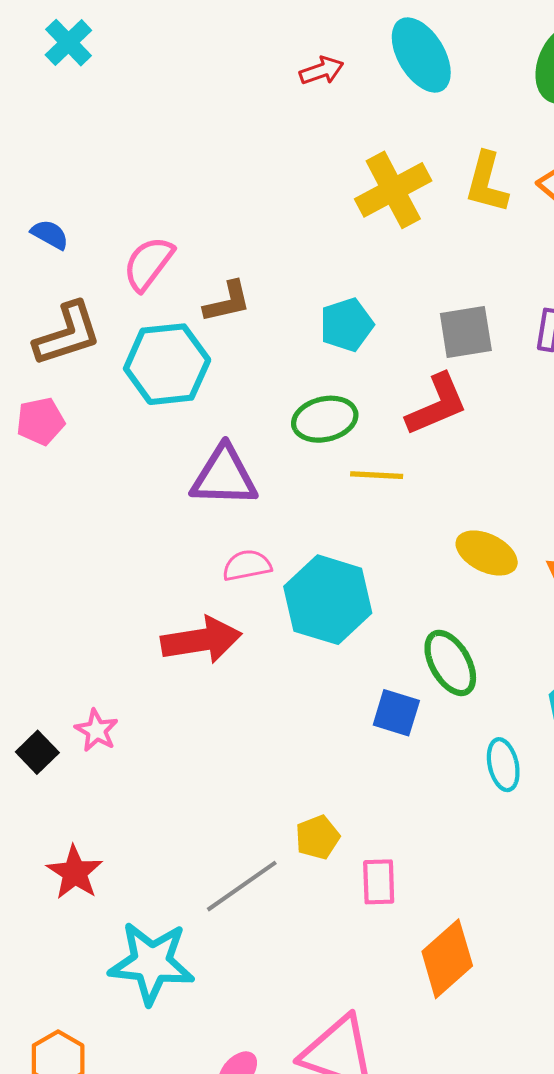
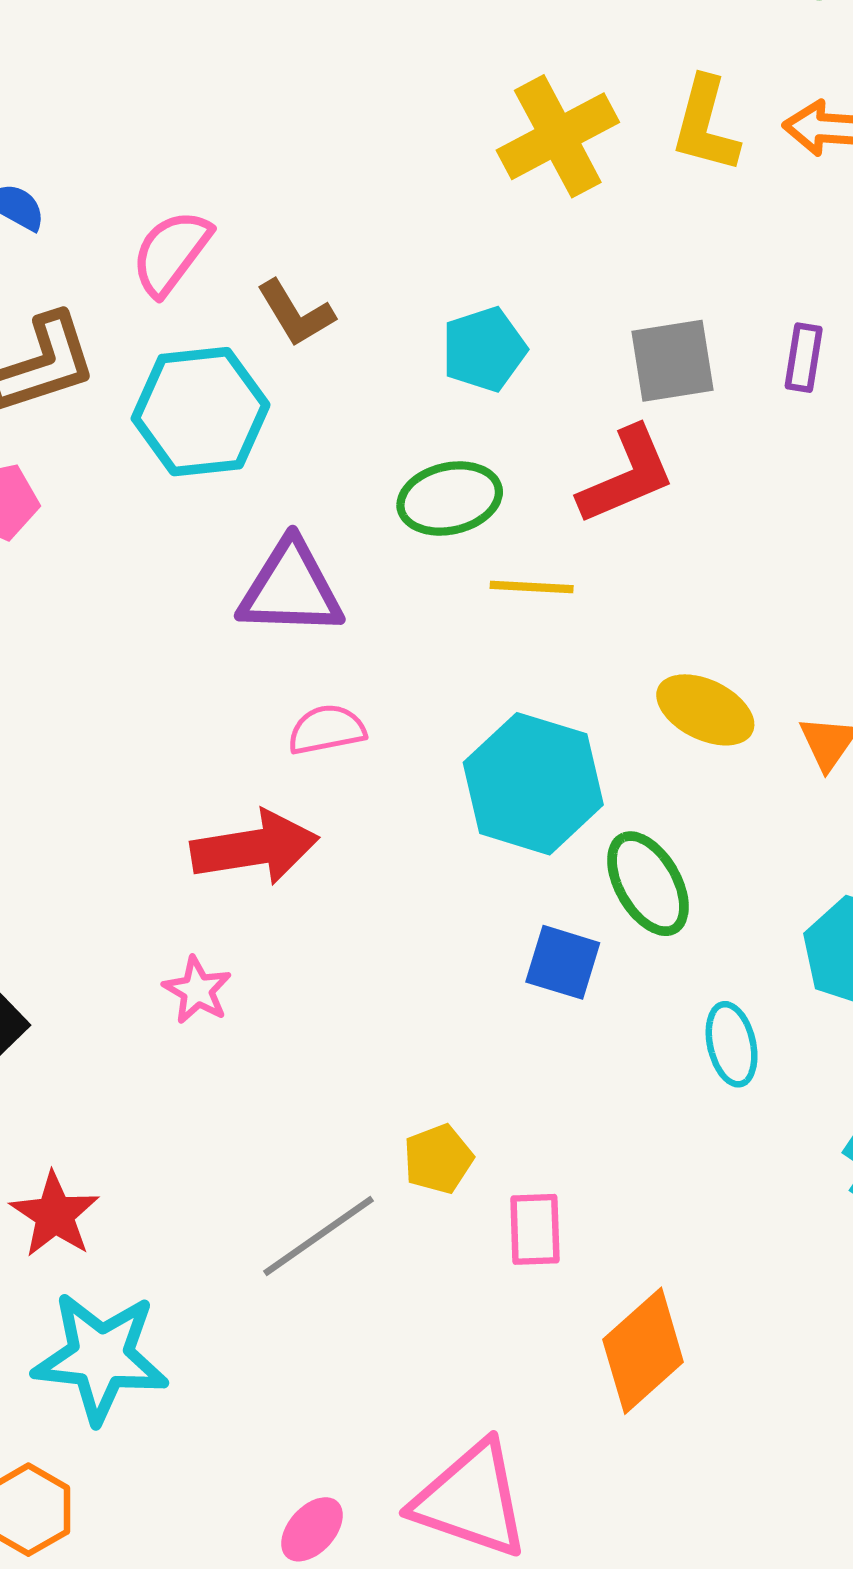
brown L-shape: (227, 302) -> (296, 313), turned 72
cyan hexagon: (328, 600) -> (533, 784), moved
pink star: (96, 730) -> (197, 990), moved
cyan star: (151, 963) -> (101, 1357), moved

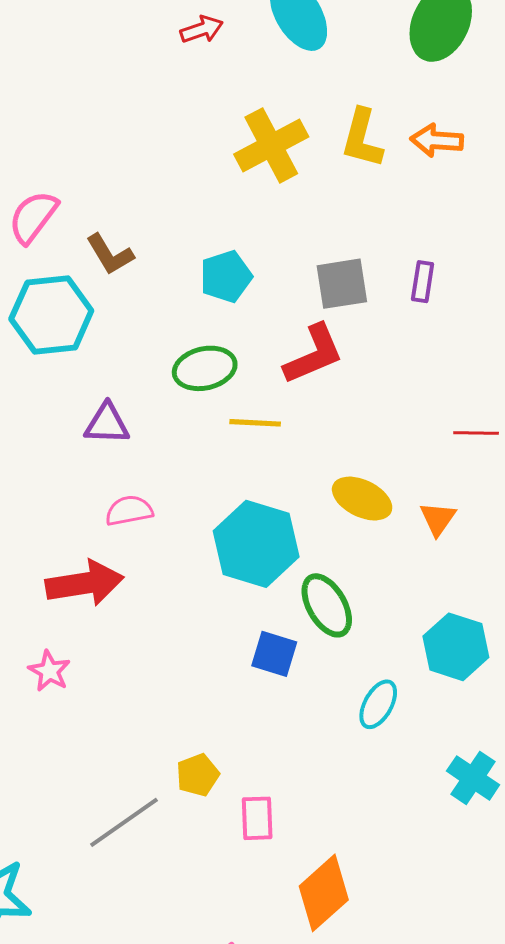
purple triangle: (291, 589) -> (107, 424), size x0.7
cyan ellipse: (732, 1044) -> (378, 704), turned 42

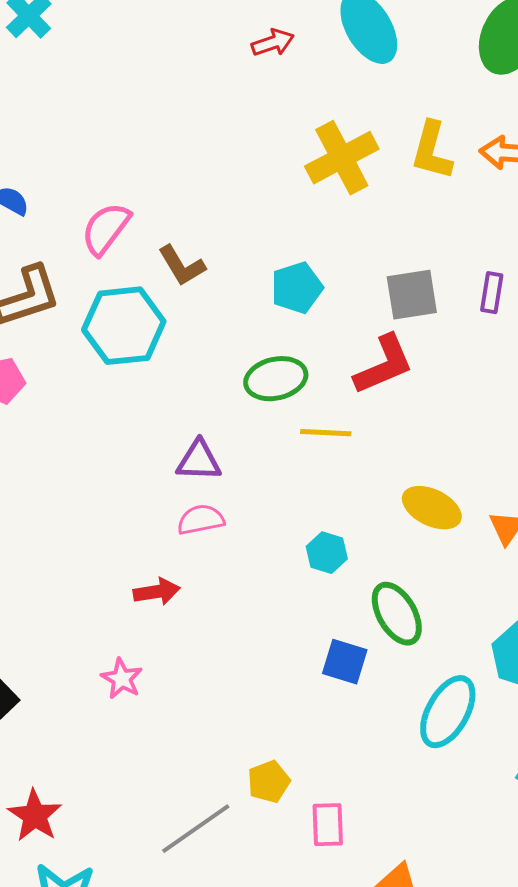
purple triangle: (107, 424) -> (199, 461), moved
cyan hexagon: (256, 544) -> (327, 553), size x0.5
red arrow: (85, 583) -> (157, 592), size x0.6
cyan ellipse: (378, 704) -> (448, 712), size x1.5

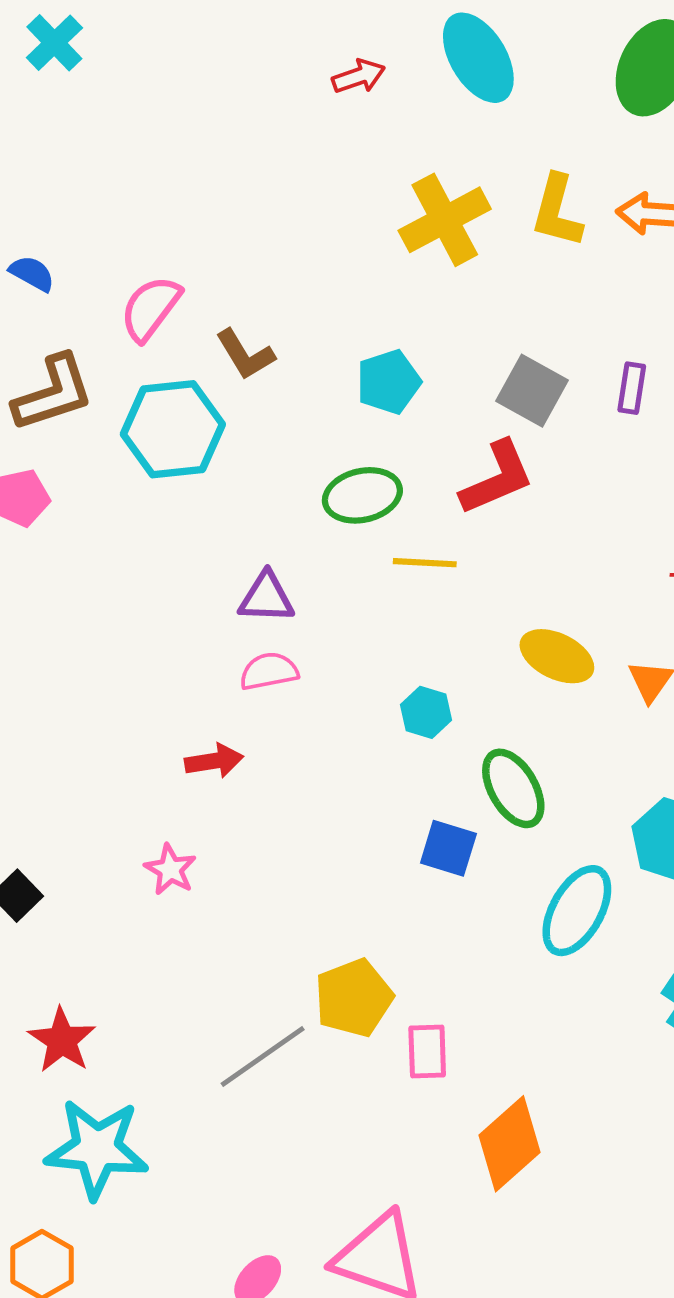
gray square: (412, 295) -> (532, 391), turned 38
yellow pentagon: (269, 782) -> (354, 998), size x1.5

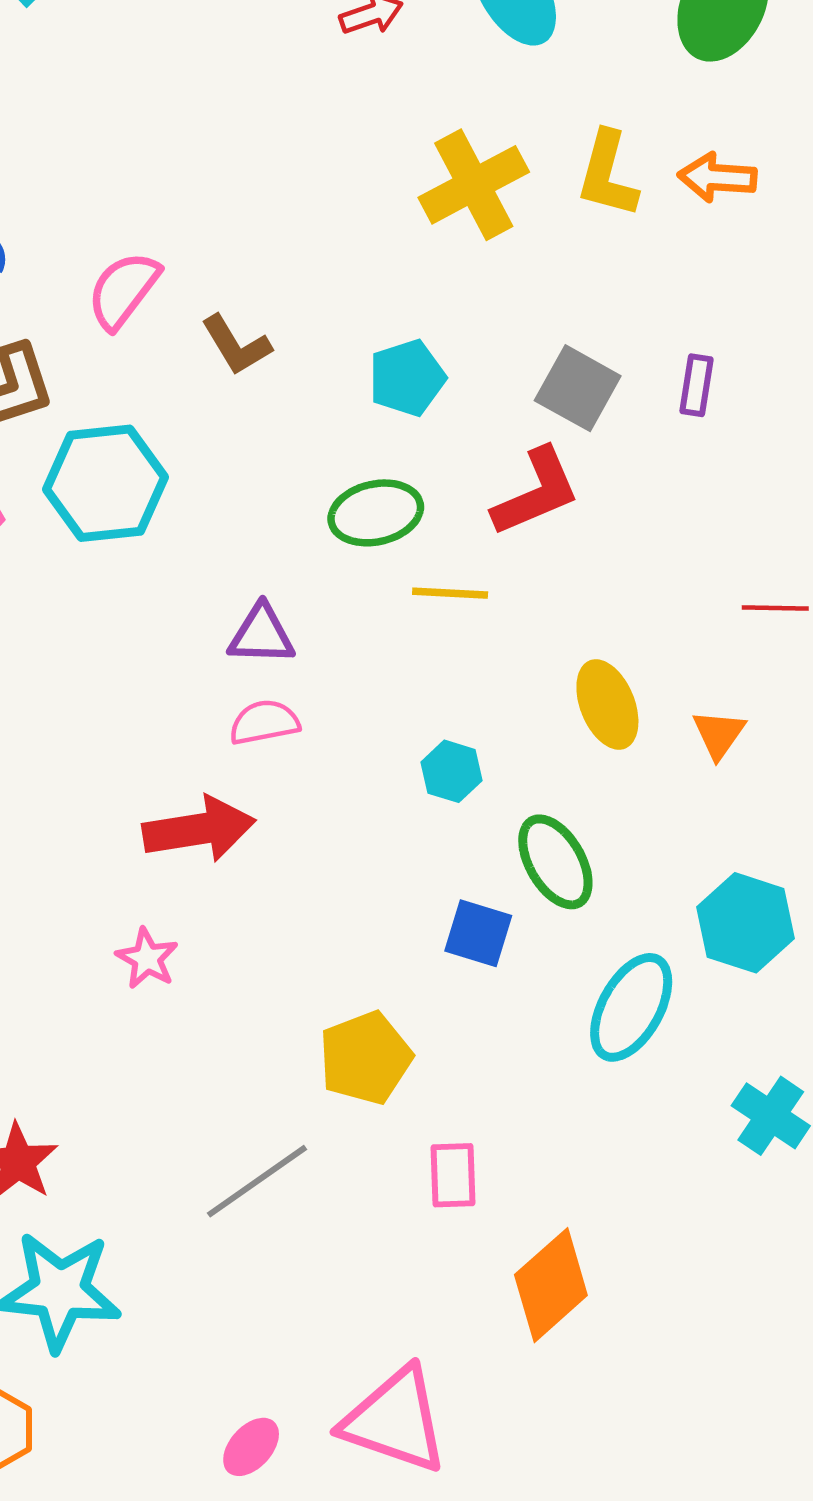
cyan hexagon: (173, 429) -> (106, 483), moved
yellow ellipse: (557, 656) -> (607, 704), turned 42
red arrow: (214, 761) -> (199, 829), size x1.6
yellow pentagon: (354, 998) -> (365, 1058), moved

